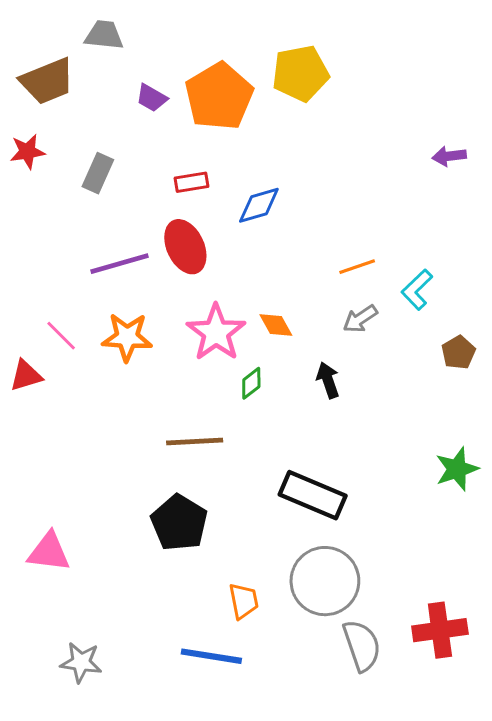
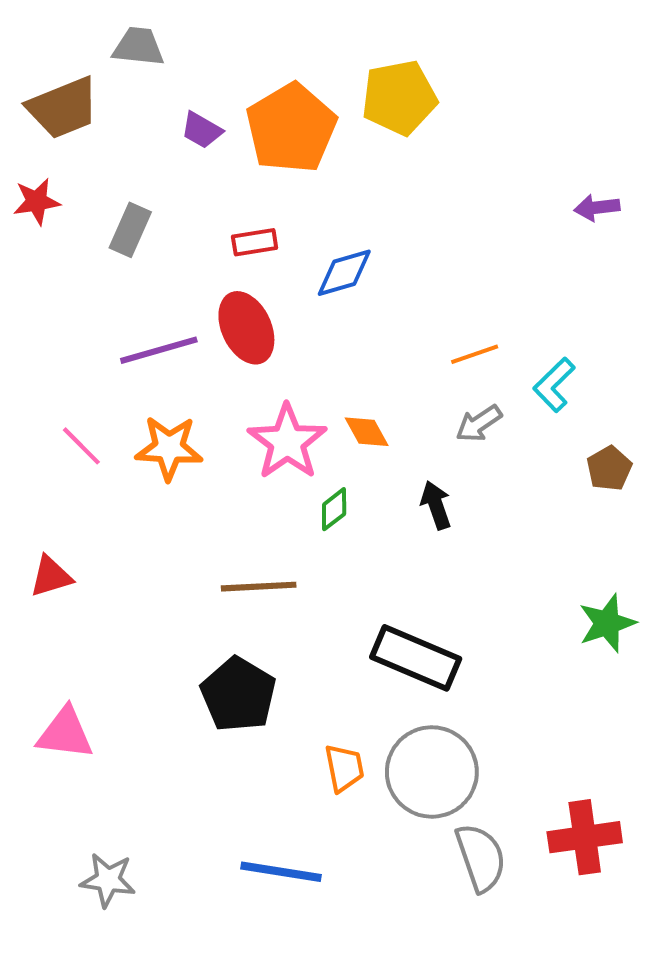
red triangle: (26, 376) -> (51, 576), moved
orange trapezoid: (244, 601) -> (344, 768), moved

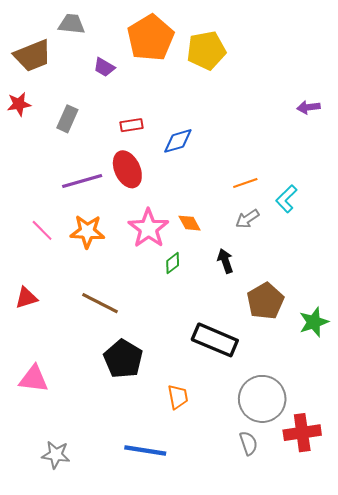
orange pentagon: (291, 128) -> (151, 38), moved
brown pentagon: (609, 468) -> (265, 301), moved, size x1.6
brown line: (259, 587) -> (100, 303), moved, turned 30
gray circle: (432, 772) -> (262, 399), moved
gray semicircle: (481, 858) -> (248, 443), size x0.7

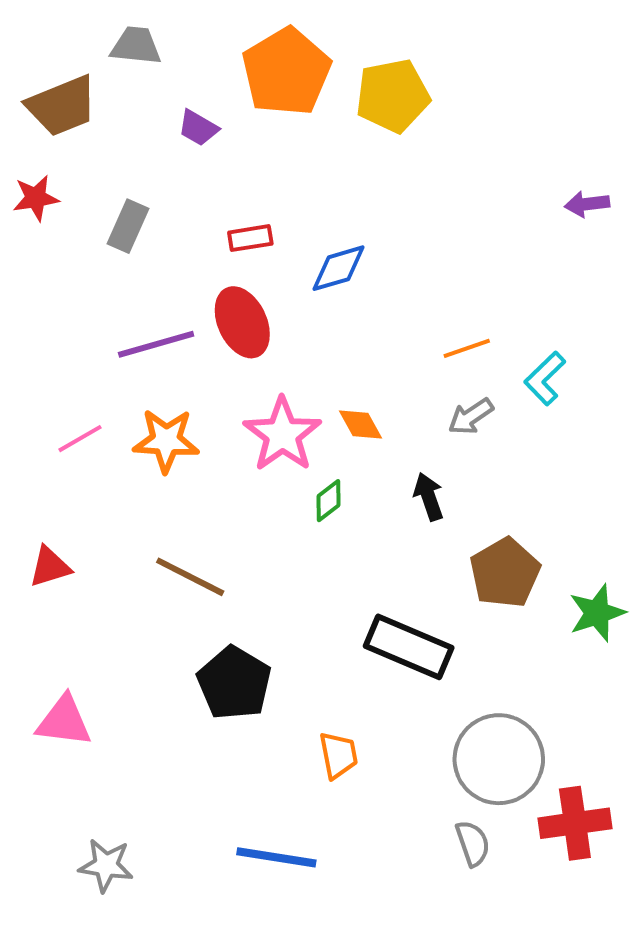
pink line: (42, 230) -> (80, 439), turned -75

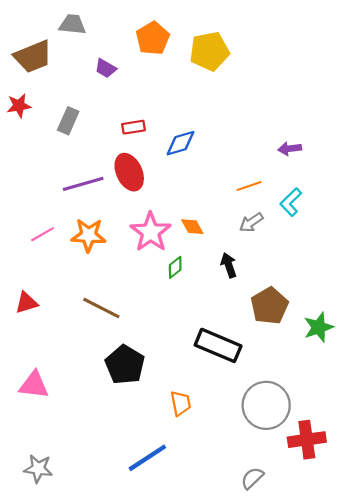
orange pentagon: (286, 72) -> (153, 38), size x0.7
purple arrow: (587, 204) -> (290, 149), moved
gray semicircle: (473, 843) -> (252, 478), moved, turned -115
blue line: (276, 857) -> (147, 458), turned -42
gray star: (106, 865) -> (38, 469), moved

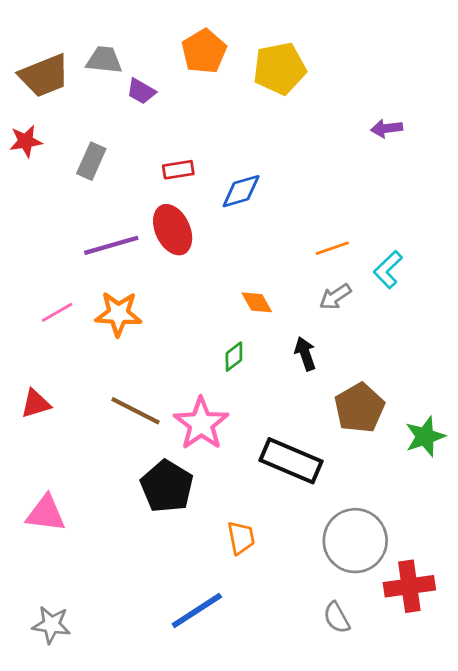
gray trapezoid: (72, 24) -> (104, 60), moved
purple arrow: (290, 149) -> (387, 128), moved
pink star: (151, 232) -> (201, 424), moved
gray semicircle: (252, 478) -> (337, 618), moved, turned -75

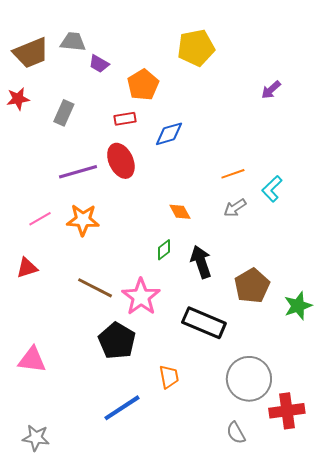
orange pentagon: (204, 51) -> (143, 85), moved
purple arrow: (387, 128) -> (271, 90), turned -35
black arrow: (305, 354) -> (201, 262), moved, size x1.4
red triangle: (36, 404) -> (27, 268), moved
blue line: (197, 610) -> (122, 408), moved

